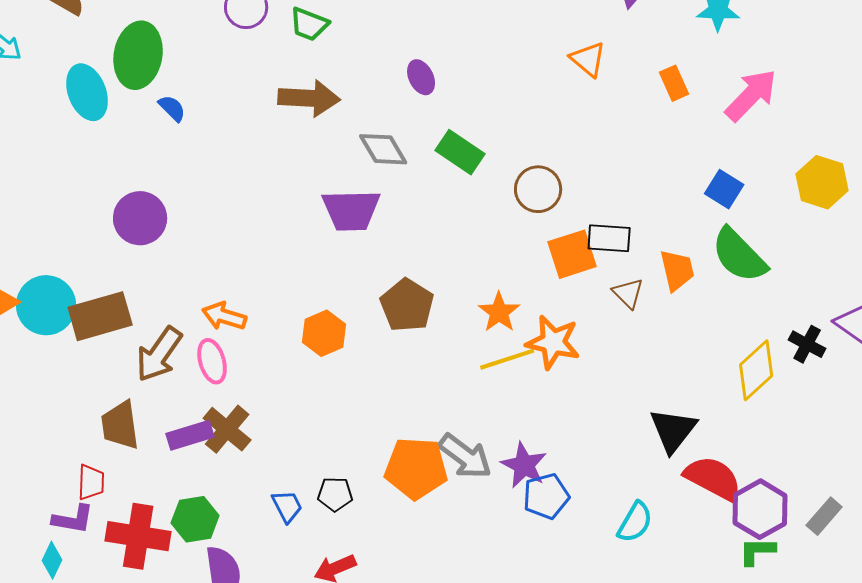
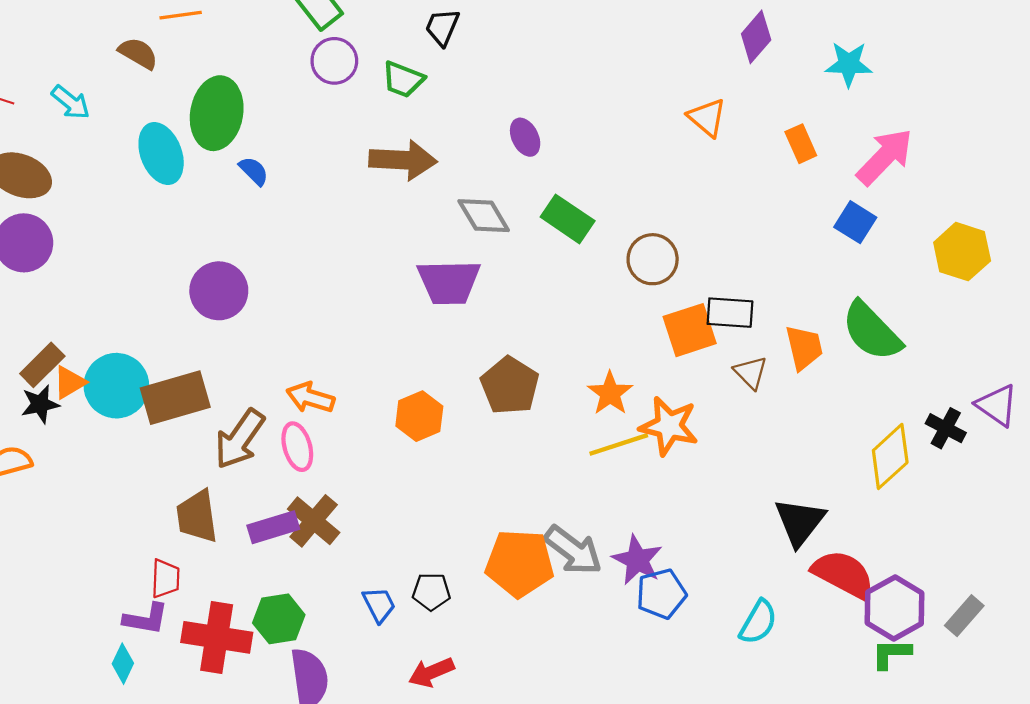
blue square: (724, 189) -> (855, 222), moved

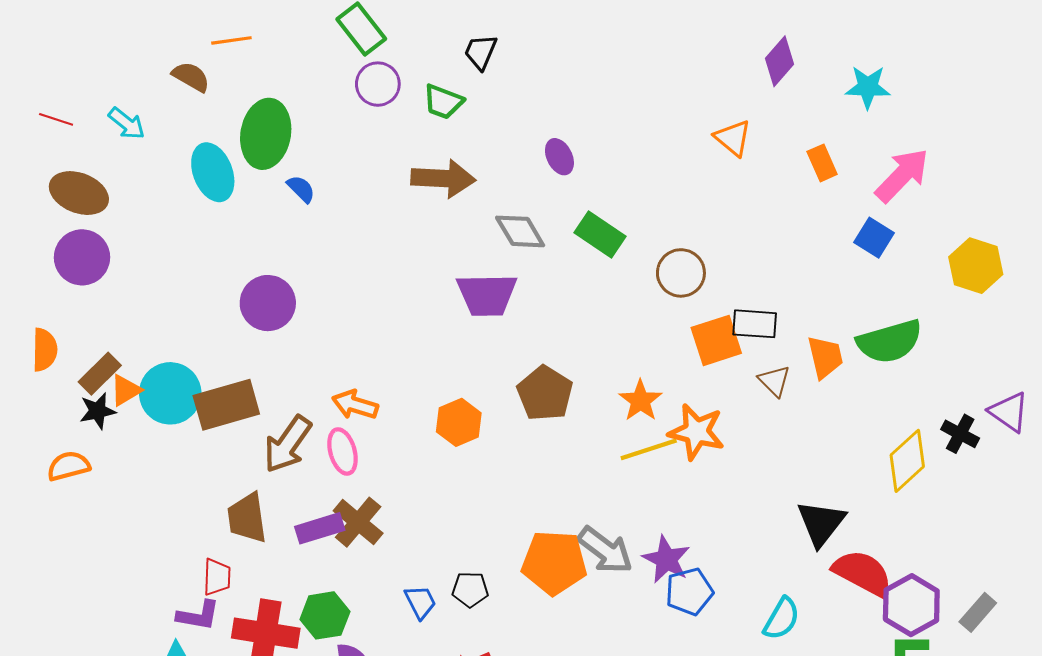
green semicircle: (872, 331) -> (890, 341), turned -62

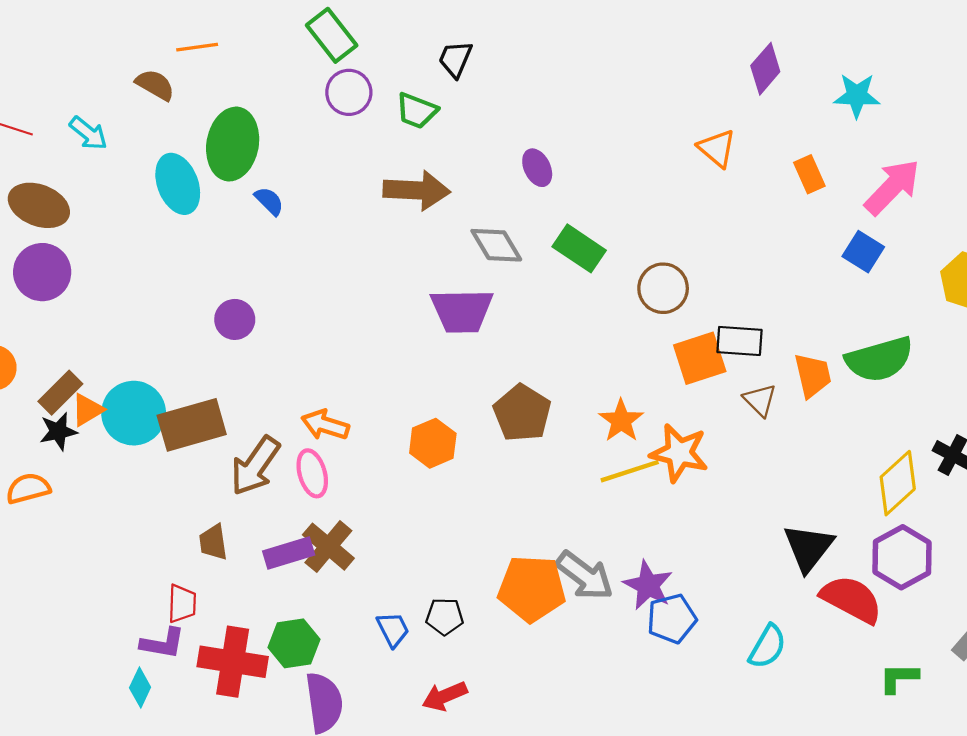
purple circle: (268, 303) -> (235, 319), size x0.7
brown trapezoid: (247, 518) -> (213, 542), size x0.7
purple hexagon: (911, 605) -> (902, 557), moved

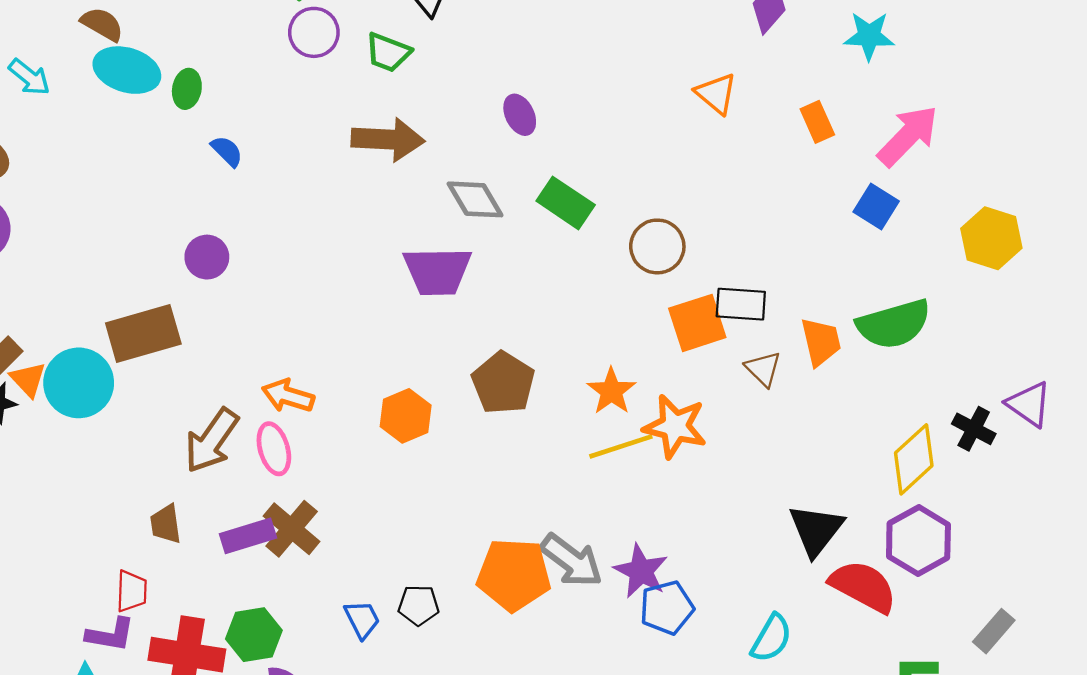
green ellipse: (233, 144) -> (187, 89), size x0.5
cyan ellipse: (178, 184) -> (127, 70), moved, turned -52
purple circle: (235, 319) -> (207, 257), moved
orange triangle: (87, 410) -> (28, 379), turned -42
brown rectangle: (192, 425) -> (143, 334), moved

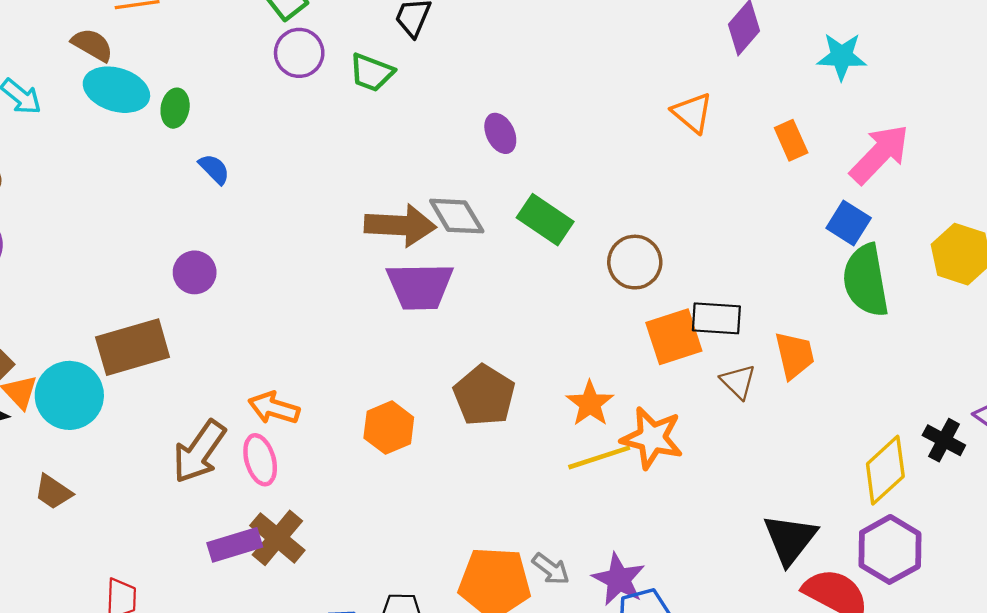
brown arrow: (388, 139) -> (400, 225), moved
green semicircle: (894, 324) -> (866, 280), moved, turned 96
brown trapezoid: (166, 524) -> (53, 492), moved, turned -48
gray arrow: (571, 561) -> (551, 569), size x0.6

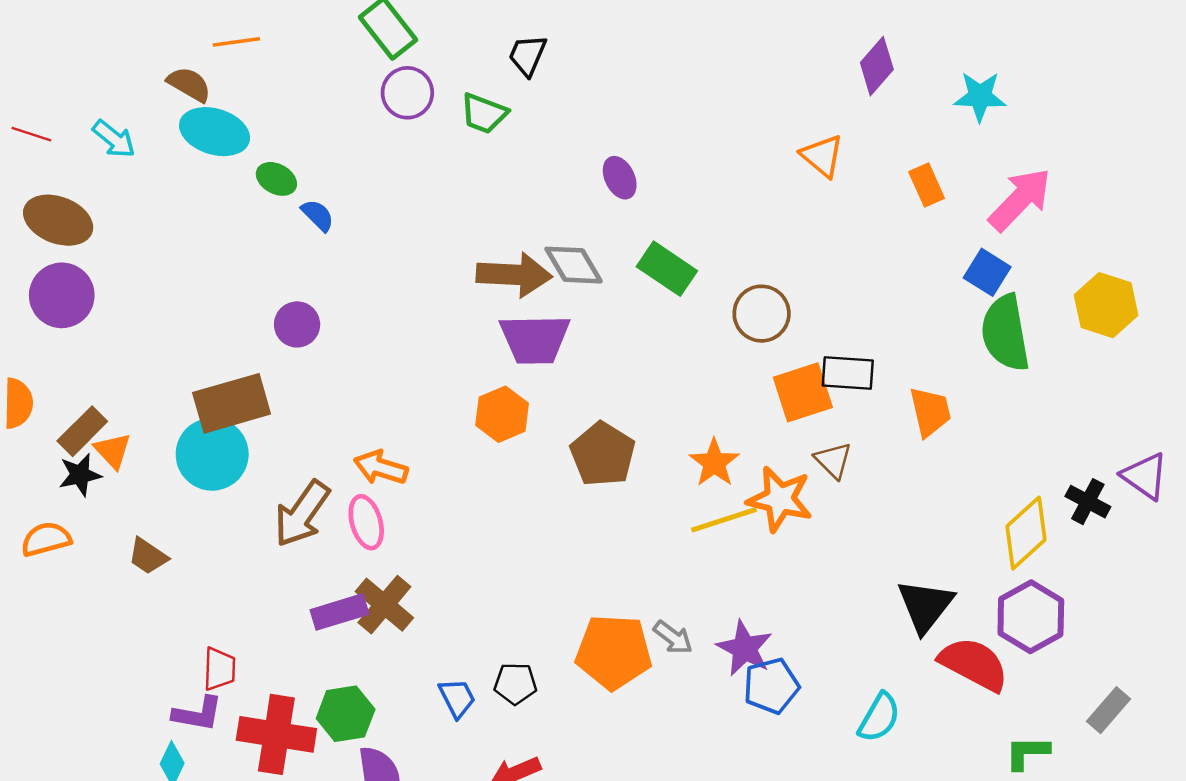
green ellipse: (175, 108) -> (276, 179), moved, turned -72
brown triangle: (738, 382) -> (833, 460), moved
cyan circle: (69, 395) -> (212, 454), moved
orange hexagon: (389, 428) -> (502, 414), moved

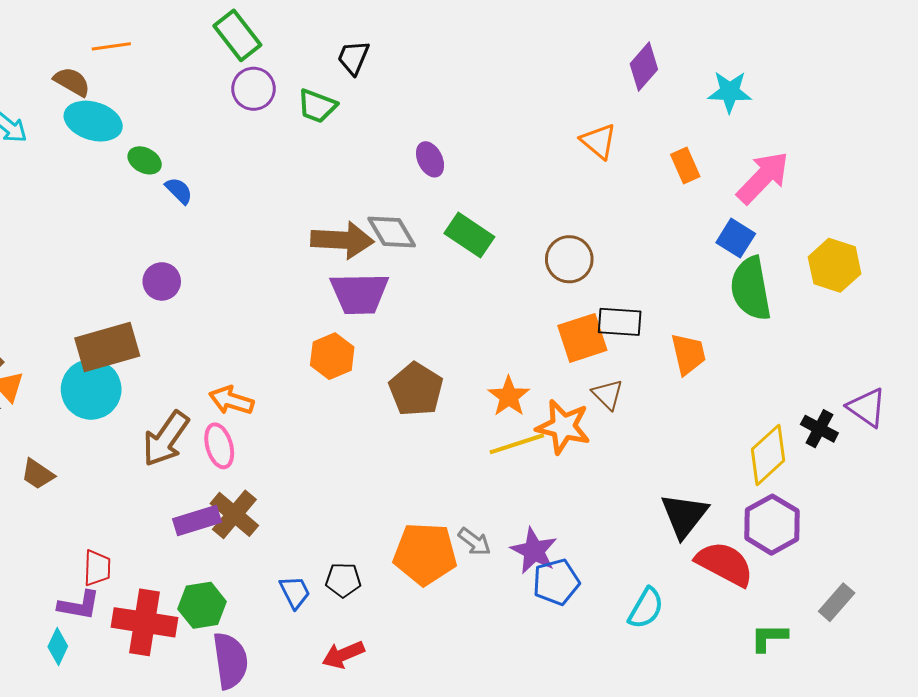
brown circle: (762, 314) -> (569, 259), moved

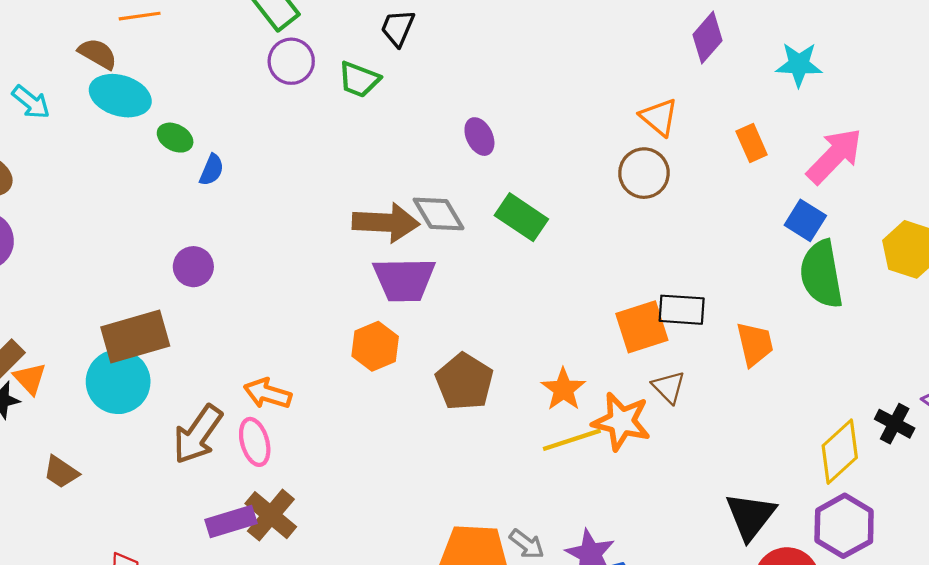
blue semicircle: (179, 191) -> (212, 170), turned 68
brown circle: (569, 259) -> (644, 173), moved

